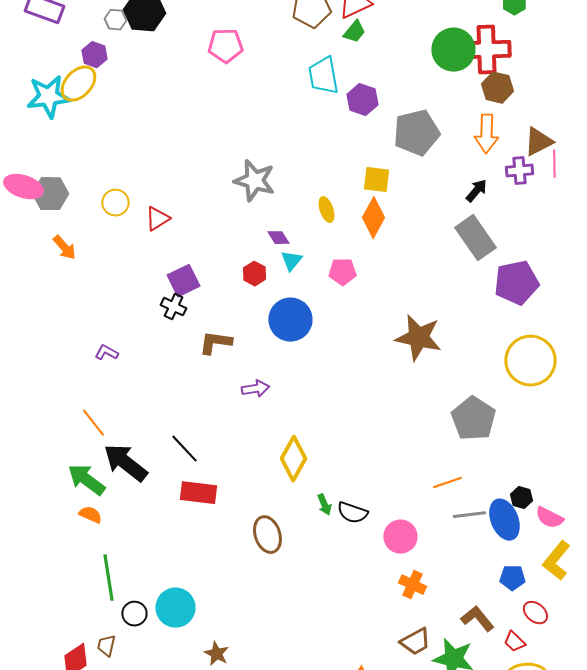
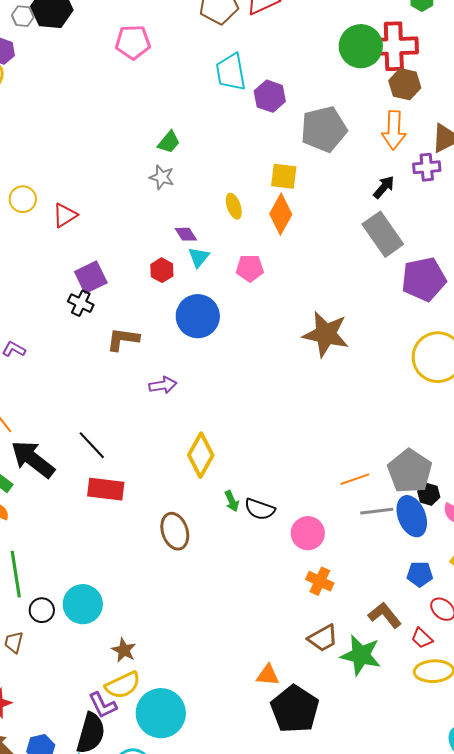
green trapezoid: (354, 32) -> (169, 142), moved
gray star: (254, 181) -> (162, 177), size x0.6
gray pentagon: (473, 419) -> (410, 471), moved

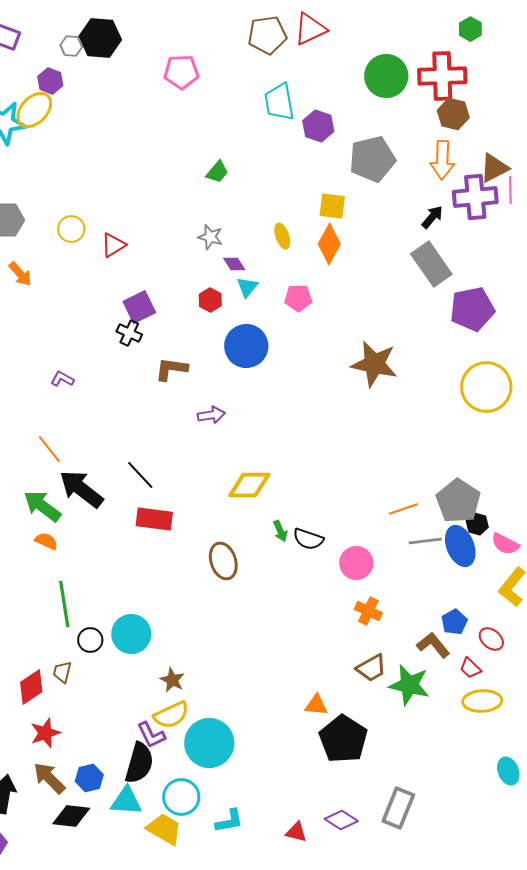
green circle: (361, 46) -> (386, 76), moved
purple cross: (427, 167) -> (475, 197), size x1.6
gray star: (162, 177) -> (210, 237), moved
yellow diamond: (201, 455) -> (249, 485), turned 60
blue pentagon: (420, 574) -> (454, 622), moved, turned -30

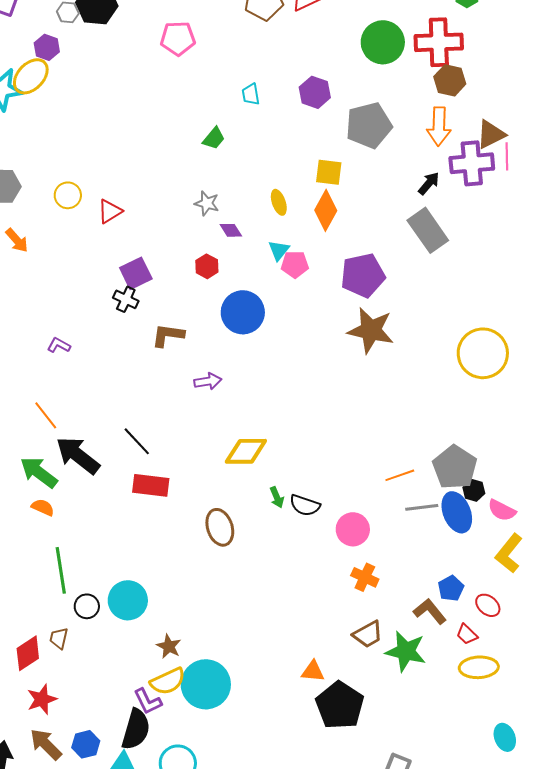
cyan trapezoid: (279, 102) -> (251, 94), moved, size x0.6
cyan triangle: (247, 287) -> (279, 250), moved
purple pentagon: (472, 309) -> (363, 275), moved
cyan circle: (209, 743) -> (206, 684), moved

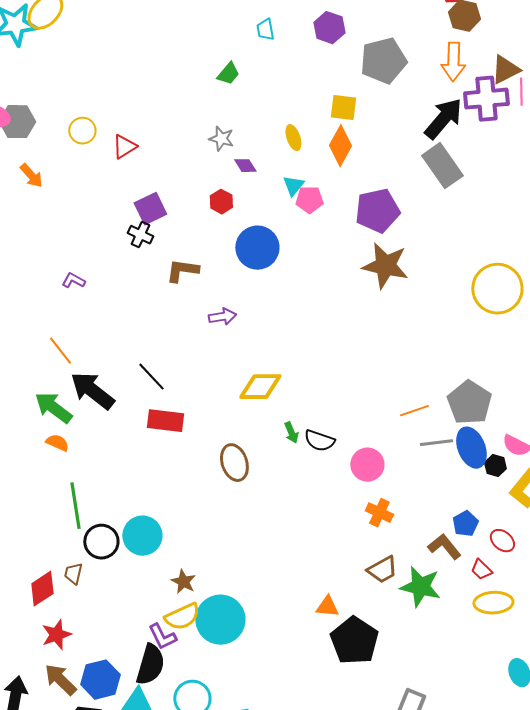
black arrow: (429, 183) -> (443, 119), size x1.8
black hexagon: (474, 490) -> (495, 466), moved
black circle: (87, 606) -> (101, 542), size x1.4
blue hexagon: (86, 744) -> (100, 680), size x1.4

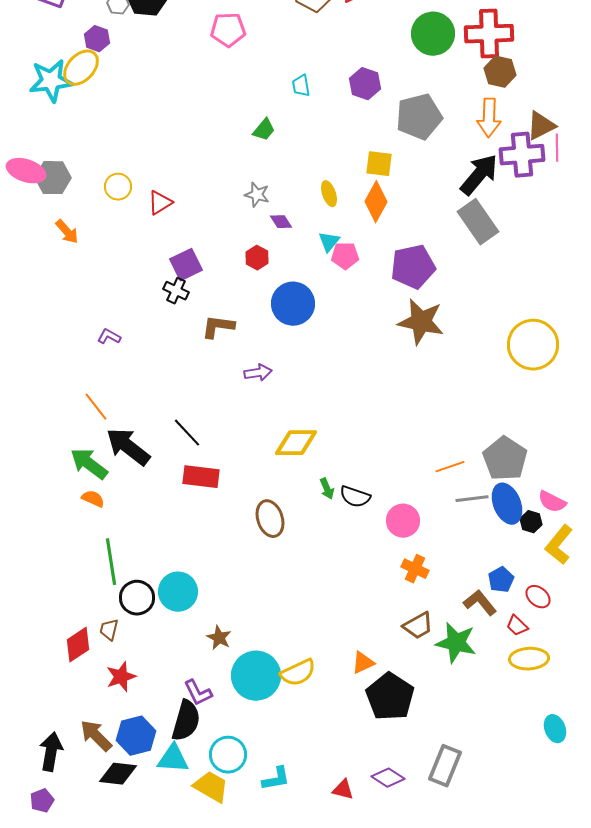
orange triangle: (327, 607) -> (363, 663), turned -30
yellow semicircle: (182, 617) -> (298, 673), moved
red star: (56, 635) -> (121, 677), moved

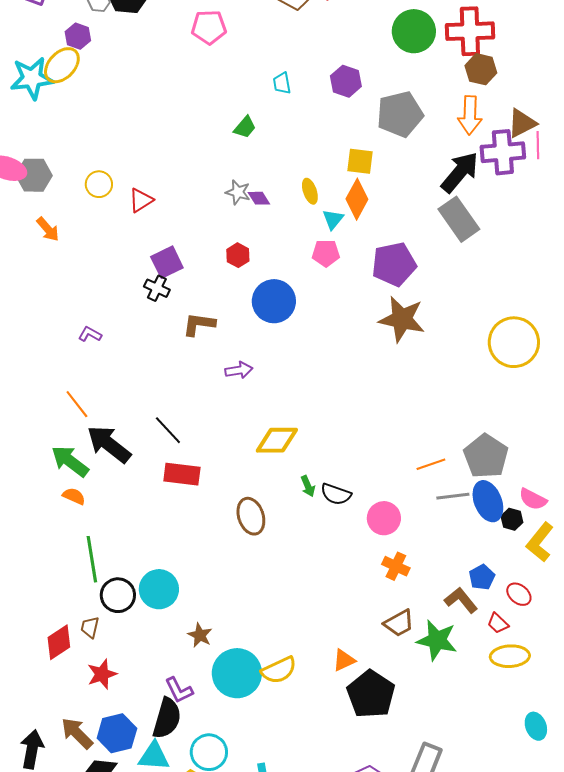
purple diamond: (281, 222) -> (259, 198), moved
cyan triangle: (329, 242) -> (333, 219), moved

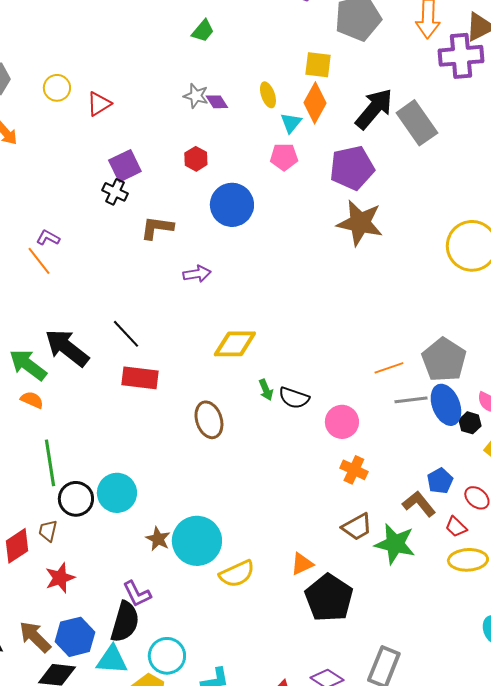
black arrow: (460, 172) -> (374, 109), moved
orange line: (77, 404) -> (39, 261), moved
cyan circle: (237, 673) -> (197, 541), moved

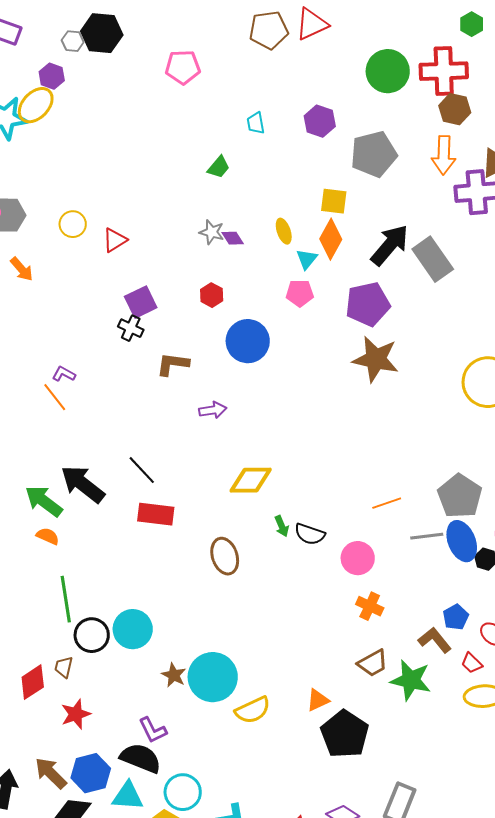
orange line: (389, 368) -> (387, 503), moved
black semicircle: (125, 622) -> (141, 758), turned -84

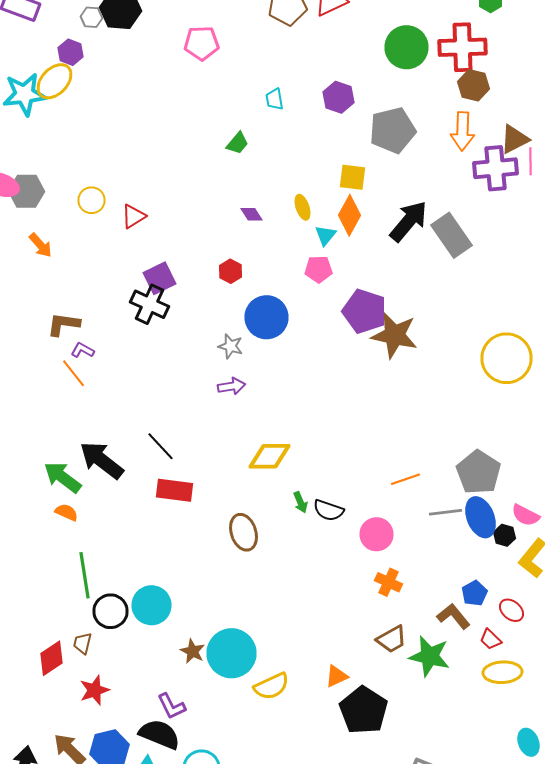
gray star: (212, 232) -> (230, 346), moved
purple pentagon: (368, 304) -> (364, 311), moved, turned 30
black cross: (131, 328) -> (150, 304), size x1.5
brown L-shape: (173, 364) -> (64, 324), moved

